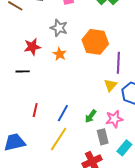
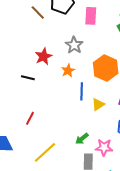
red star: (32, 47) -> (44, 56), turned -30
yellow triangle: (110, 85) -> (98, 104), moved
blue line: (63, 113) -> (82, 91), moved, turned -42

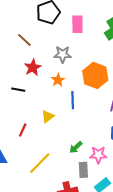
brown line: (38, 12) -> (24, 40), moved
gray star: (74, 45) -> (63, 54), turned -30
yellow triangle: (98, 104) -> (48, 117), moved

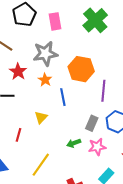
gray star: (63, 54) -> (45, 54), size x1.4
green arrow: (76, 147) -> (74, 143), turned 32
gray rectangle: (83, 170) -> (92, 123), moved, turned 35

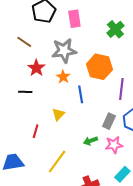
green cross: (95, 20) -> (115, 29), moved, size x0.7

